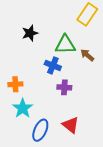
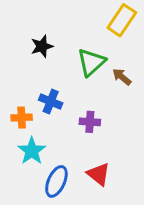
green triangle: (65, 45) -> (91, 62), turned -40
blue cross: (53, 65) -> (51, 102), moved

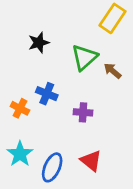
orange cross: (22, 117) -> (20, 108), turned 30
cyan star: (32, 151) -> (20, 154), moved

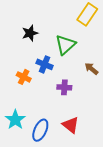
brown arrow: (113, 71) -> (91, 69), moved
blue cross: (47, 94) -> (45, 64), moved
orange cross: (20, 108) -> (24, 77), moved

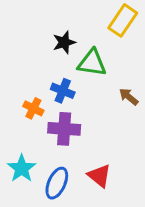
black star: (30, 33) -> (64, 42), moved
green triangle: (65, 45) -> (92, 63), turned 50
purple cross: (64, 87) -> (64, 129), moved, size x1.5

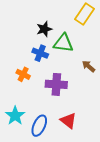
blue cross: (63, 91) -> (40, 53), moved
purple cross: (64, 129) -> (56, 84), moved

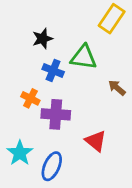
black star: (44, 29) -> (42, 39), moved
purple cross: (56, 84) -> (56, 114), moved
red triangle: (68, 121) -> (96, 141), moved

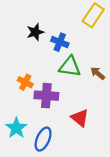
green triangle: (84, 57) -> (70, 67), moved
blue cross: (53, 70) -> (60, 42), moved

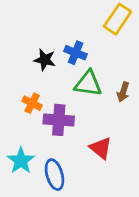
black star: (35, 32) -> (45, 60), moved, turned 30
brown arrow: (98, 73) -> (123, 92), turned -112
blue ellipse: (43, 139) -> (54, 175), turned -40

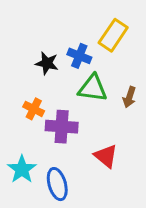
yellow rectangle: (118, 19) -> (113, 35), moved

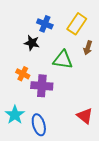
blue cross: (79, 56) -> (45, 24), moved
brown arrow: (129, 97) -> (88, 48), moved
red triangle: (106, 156) -> (85, 116), moved

